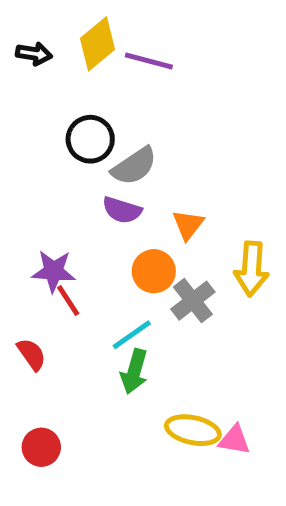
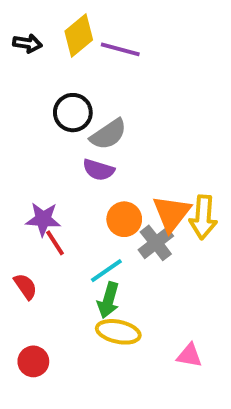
orange triangle: (188, 225) -> (172, 213), moved, size x1.5
yellow ellipse: (193, 430) -> (118, 332), moved

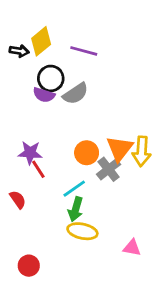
yellow diamond: (79, 35) -> (41, 41), moved
black arrow: (27, 43) -> (19, 51), moved
purple line: (120, 49) -> (84, 51), moved
purple semicircle: (99, 170) -> (44, 95), moved
red circle: (33, 361) -> (29, 266), moved

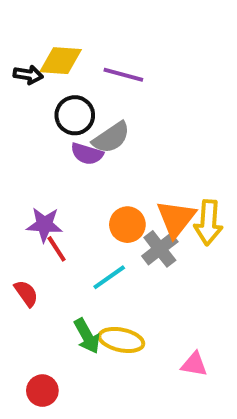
yellow diamond: (41, 41) -> (61, 61), turned 44
purple semicircle: (44, 95) -> (87, 154), moved
green arrow: (76, 209) -> (87, 336), moved, turned -45

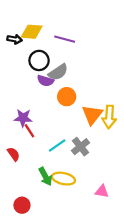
orange circle: (127, 225) -> (67, 97), moved
gray cross: (160, 249) -> (81, 147), moved

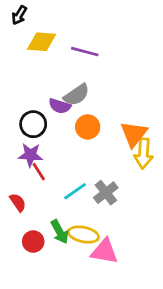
black arrow: (15, 39) -> (19, 15), moved, turned 112
black circle: (39, 60) -> (33, 124), moved
orange triangle: (92, 115) -> (134, 134), moved
pink triangle: (102, 191) -> (104, 251), moved, size x1.5
red circle: (22, 205) -> (33, 242), moved

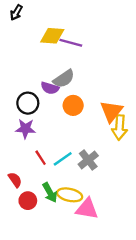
yellow diamond: (42, 42) -> (52, 36), moved
red line: (39, 172) -> (41, 158), moved
red semicircle: (18, 202) -> (15, 180), moved

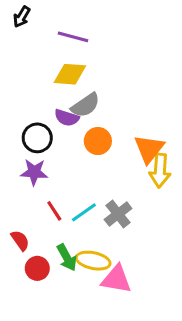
yellow diamond: (52, 36) -> (70, 74), moved
purple line: (71, 43) -> (73, 37), moved

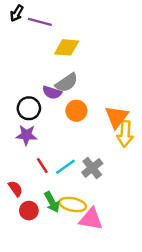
purple line: (73, 37) -> (40, 22), moved
yellow diamond: (70, 74) -> (67, 47), moved

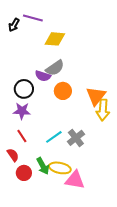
black arrow: (17, 13) -> (14, 25), moved
red line: (42, 166) -> (22, 136), moved

